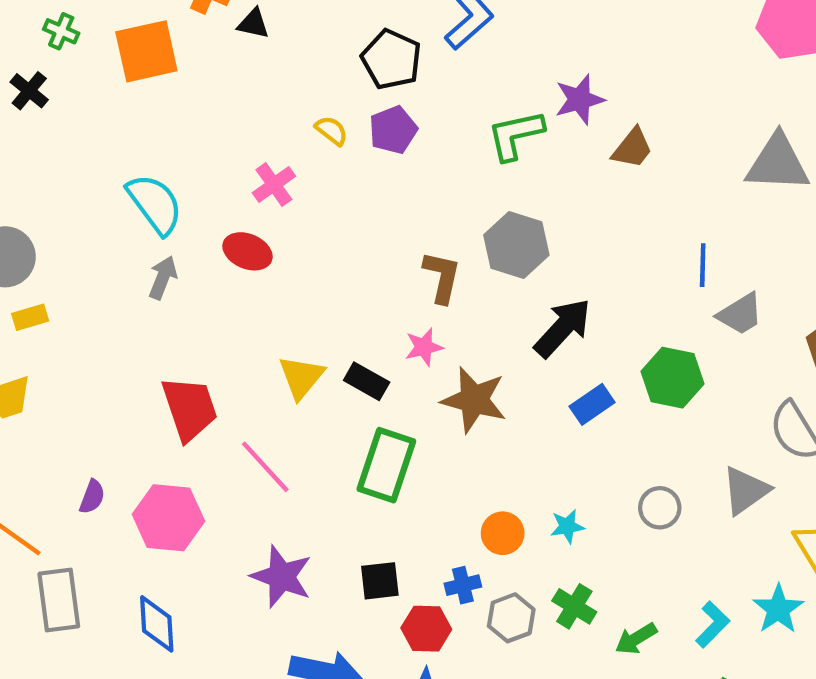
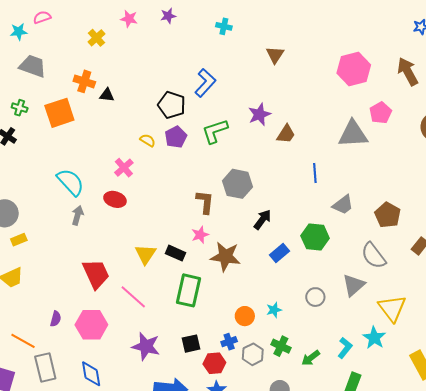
green L-shape: (515, 135) -> (215, 131), moved
blue line: (703, 265) -> (315, 173), moved
black arrow: (563, 328) -> (262, 220), size x0.7

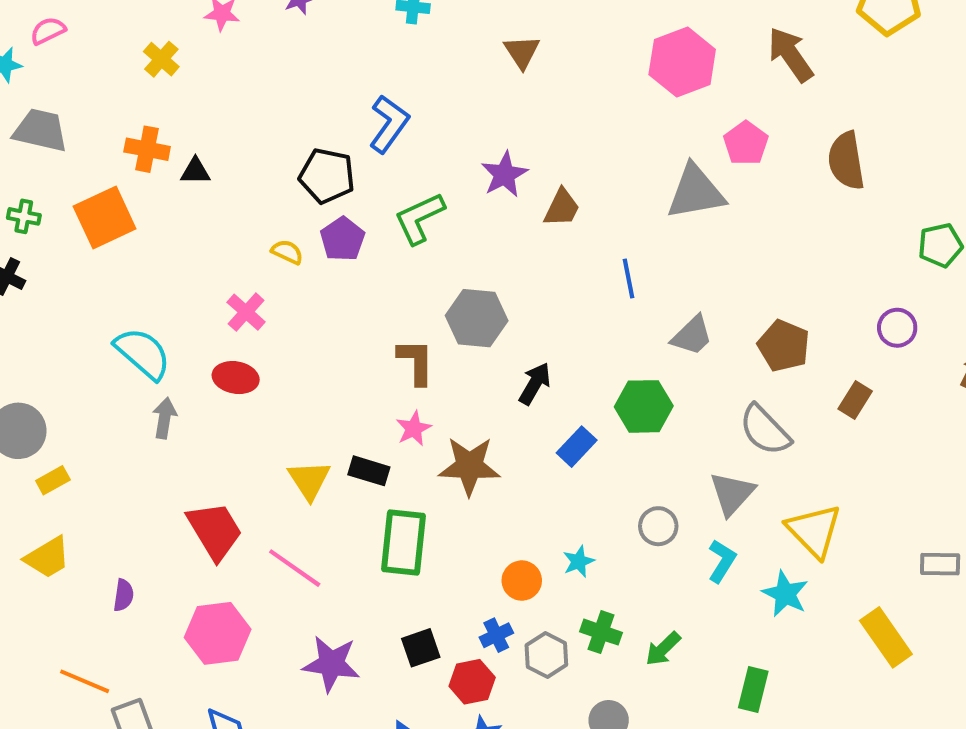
purple semicircle: (56, 319) -> (123, 595), moved
cyan L-shape: (345, 348) -> (722, 561), moved

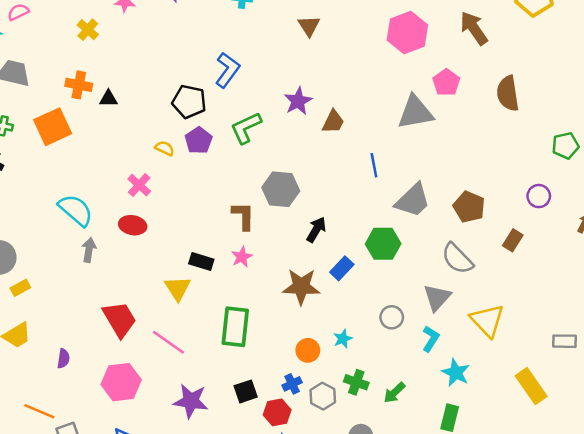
gray trapezoid: (692, 336) -> (413, 200), size x1.4
brown star: (469, 466) -> (301, 287), moved
black rectangle: (369, 471) -> (201, 262), moved
cyan star: (785, 594) -> (456, 373), moved

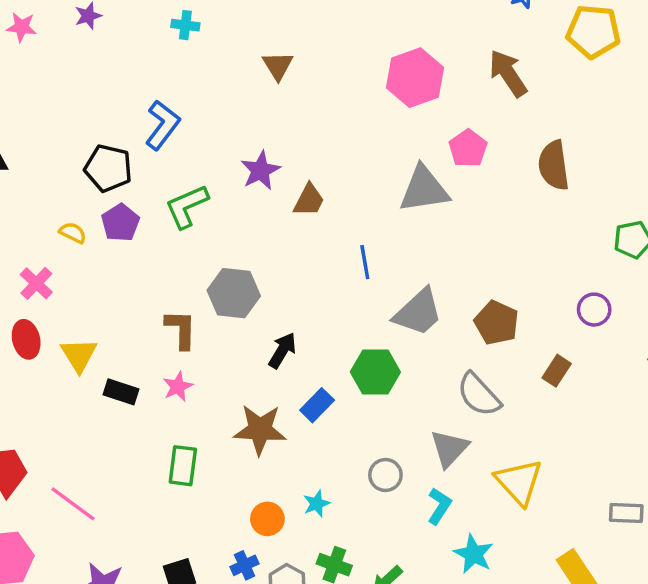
red ellipse: (133, 225) -> (26, 339), turned 65
yellow triangle: (178, 288) -> (79, 355), moved
green rectangle: (235, 327) -> (183, 466), moved, size x0.7

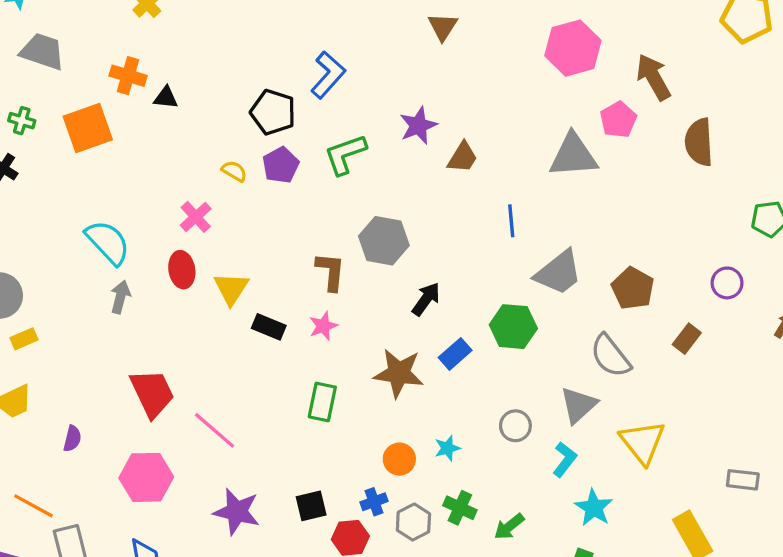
brown arrow: (508, 73) -> (654, 77), moved

